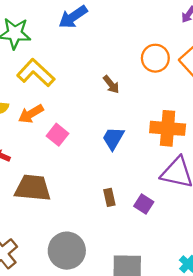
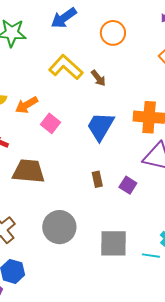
orange circle: (155, 58) -> (113, 33), moved
yellow L-shape: (36, 73) -> (66, 67), moved
blue trapezoid: (113, 138) -> (100, 126), size x1.4

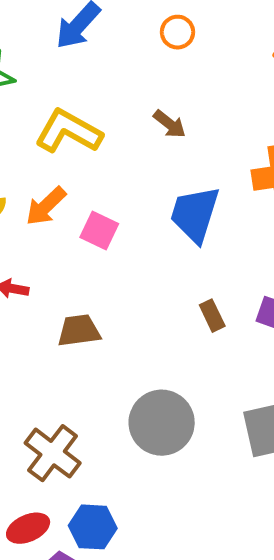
orange circle: (113, 33) -> (178, 32), size x0.7
yellow L-shape: (66, 67) -> (68, 131), moved
brown trapezoid: (29, 171) -> (79, 330), size x0.7

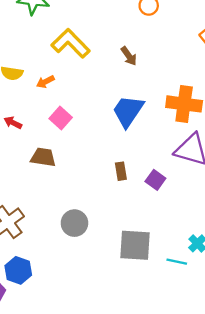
orange arrow: (46, 206) -> (45, 82), size x0.7
pink square: (99, 231) -> (61, 118), moved
gray circle: (162, 423) -> (74, 223), size x0.7

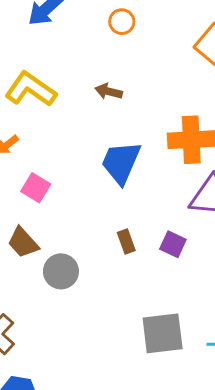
brown arrow: (129, 56) -> (109, 91), turned 150
brown trapezoid: (43, 157) -> (23, 243), turned -130
gray circle: (74, 223) -> (61, 271), moved

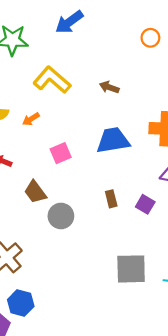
orange circle: (122, 22) -> (150, 38), moved
blue trapezoid: (121, 162) -> (113, 140), turned 52
pink square: (36, 188) -> (61, 153), moved, turned 30

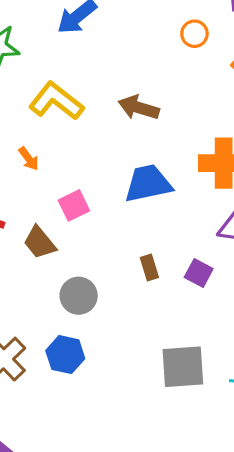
brown arrow: (109, 87) -> (139, 108), size x1.4
orange arrow: (31, 119) -> (29, 159), turned -91
brown trapezoid: (35, 192) -> (40, 242), moved
blue hexagon: (21, 303) -> (65, 355), moved

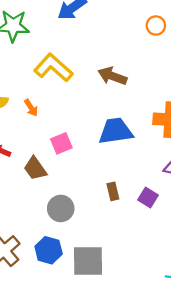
gray square: (183, 367) -> (88, 261), moved

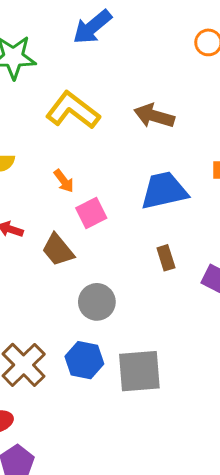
orange arrow: (31, 108) -> (64, 181), moved
brown rectangle: (113, 191) -> (166, 258), moved

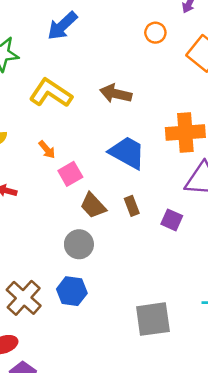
blue trapezoid: (164, 191) -> (127, 153), turned 45
brown trapezoid: (58, 250) -> (93, 206), moved
gray square: (139, 371) -> (153, 319), moved

